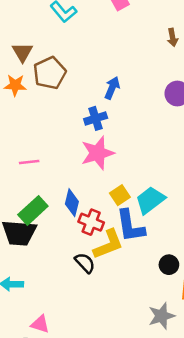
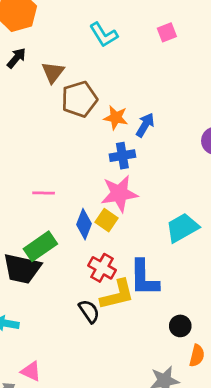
orange star: (15, 85) -> (116, 118), moved
yellow square: (120, 195) -> (107, 220), moved, turned -30
cyan trapezoid: (150, 200) -> (182, 228), moved
blue diamond: (72, 203) -> (84, 224), moved

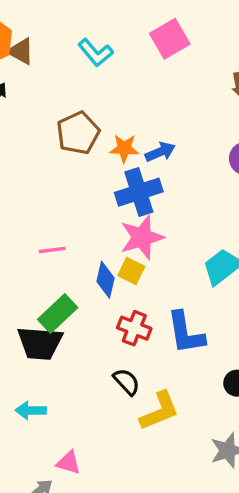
pink square: (167, 32) -> (170, 39), size x1.6
brown triangle: (53, 72) -> (21, 51), moved, turned -30
blue arrow: (145, 125) -> (160, 152), turned 45
blue cross: (122, 156) -> (139, 192), size x1.5
yellow L-shape: (117, 295) -> (159, 411), moved

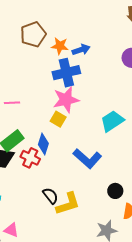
blue diamond: (105, 280) -> (43, 144), moved
red cross: (134, 328) -> (30, 158), moved
blue L-shape: (186, 333) -> (87, 159), turned -44
black semicircle: (127, 382) -> (50, 196), moved

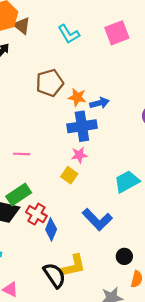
pink star: (66, 100) -> (79, 155), size x0.6
blue diamond: (43, 144) -> (51, 229), moved
black semicircle: (50, 196) -> (54, 275), moved, size x1.4

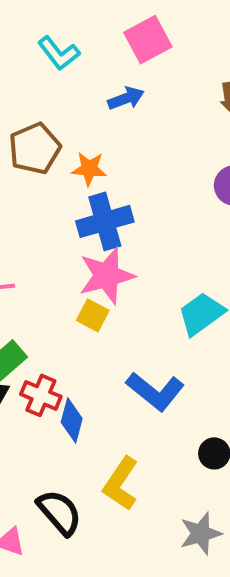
blue arrow: (99, 103) -> (126, 98), moved
pink star: (79, 155) -> (107, 276), size x1.8
yellow L-shape: (73, 266) -> (121, 484), turned 144
black semicircle: (54, 275) -> (59, 512), moved

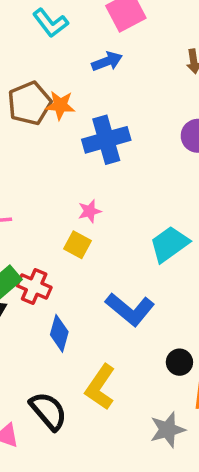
orange star: (89, 169) -> (60, 105), moved
blue cross: (105, 221) -> (106, 140), moved
pink star: (107, 276) -> (90, 211), size x0.5
red cross: (41, 395) -> (34, 286), moved

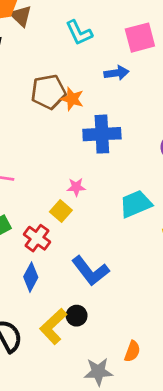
cyan trapezoid: (169, 244) -> (136, 204), moved
red cross: (34, 286) -> (37, 238), moved
black circle: (179, 362) -> (77, 316), moved

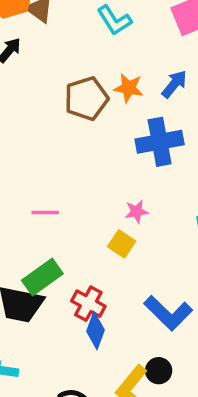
blue arrow: (116, 73) -> (174, 84), moved, turned -35
orange star: (72, 99) -> (129, 88), moved
red cross: (37, 238) -> (88, 304), moved

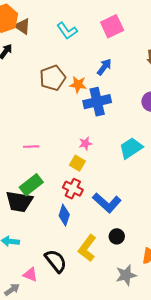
orange star: (129, 88) -> (78, 85), moved
red cross: (88, 304) -> (73, 189), moved
black circle: (159, 371) -> (117, 236), moved

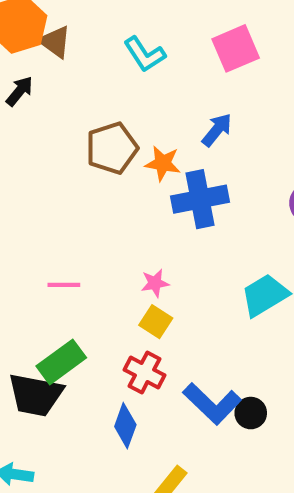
pink star: (85, 144) -> (155, 283), moved
black circle: (117, 236) -> (251, 413), moved

